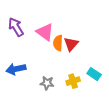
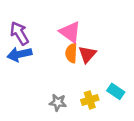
pink triangle: (45, 32) -> (70, 32), moved
blue arrow: (16, 69) -> (19, 54), moved

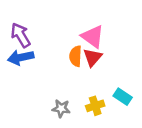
pink triangle: (70, 32) -> (93, 37), moved

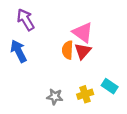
purple arrow: (21, 35) -> (26, 20), moved
blue arrow: (21, 57) -> (19, 51), turned 75

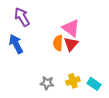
cyan rectangle: (110, 86) -> (94, 84), moved

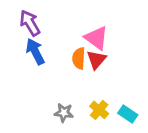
blue arrow: (16, 44) -> (35, 52), moved
yellow cross: (73, 81) -> (99, 110), turned -32

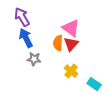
yellow cross: (99, 110) -> (71, 71), moved
gray star: (64, 113) -> (34, 59), moved

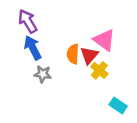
pink triangle: (71, 28) -> (104, 40), moved
yellow cross: (71, 71) -> (99, 70), moved

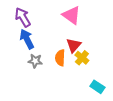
pink triangle: (104, 40) -> (72, 15), moved
orange semicircle: (73, 54) -> (60, 58), moved

